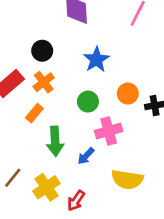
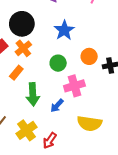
black circle: (42, 51) -> (22, 24), size x1.5

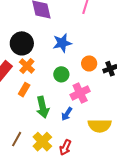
blue star: (64, 30) -> (62, 43), turned 30

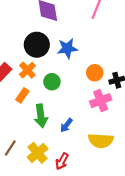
black circle: (22, 43) -> (37, 45), moved
green circle: (61, 74) -> (52, 82), moved
pink cross: (80, 93) -> (101, 101), moved

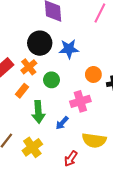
pink cross: (101, 101) -> (80, 101), moved
red arrow: (62, 161) -> (71, 159), moved

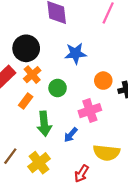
black circle: (40, 43) -> (26, 48), moved

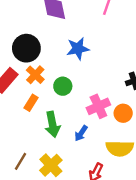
orange circle: (103, 81) -> (123, 113), moved

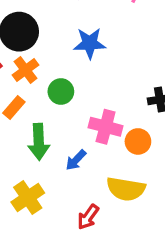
pink cross: (98, 106) -> (106, 127), turned 30

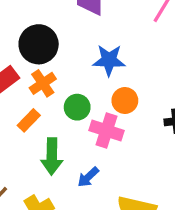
pink cross: (106, 127) -> (107, 130), moved
orange circle: (138, 141) -> (125, 100), moved

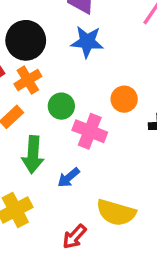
blue star: (109, 60) -> (87, 42), moved
orange circle: (125, 100) -> (124, 99), moved

